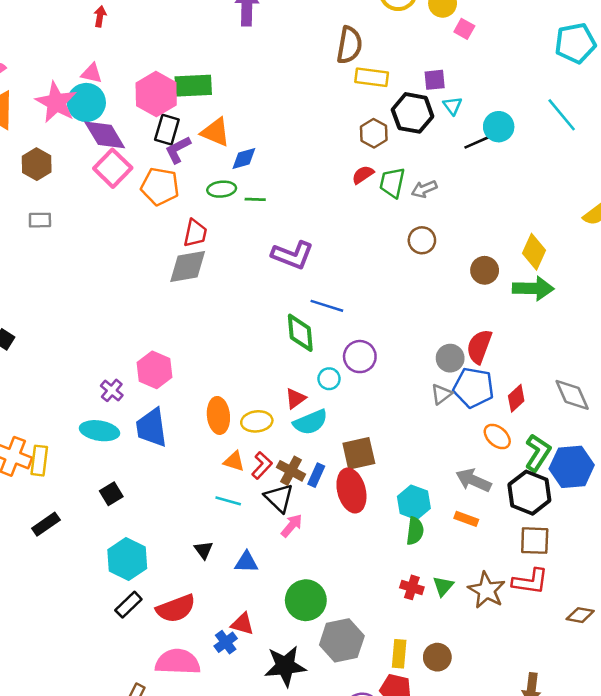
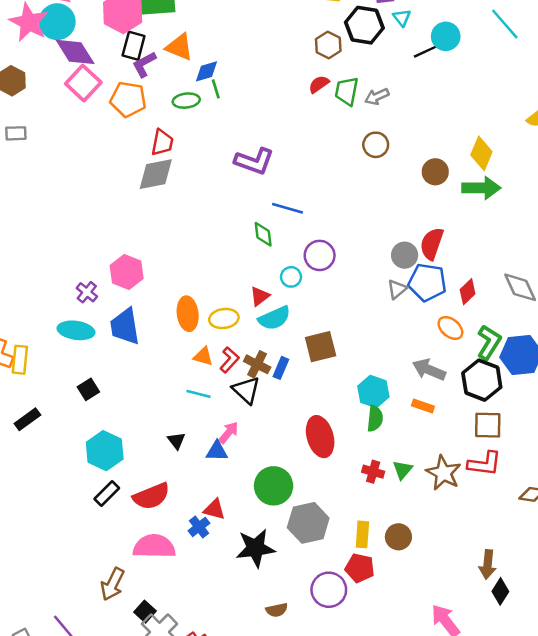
green line: (255, 199) -> (216, 89), moved, turned 72
green diamond: (300, 333) -> (263, 234), size x0.7
red ellipse: (351, 491) -> (320, 437), moved
pink arrow: (292, 526) -> (228, 433), moved

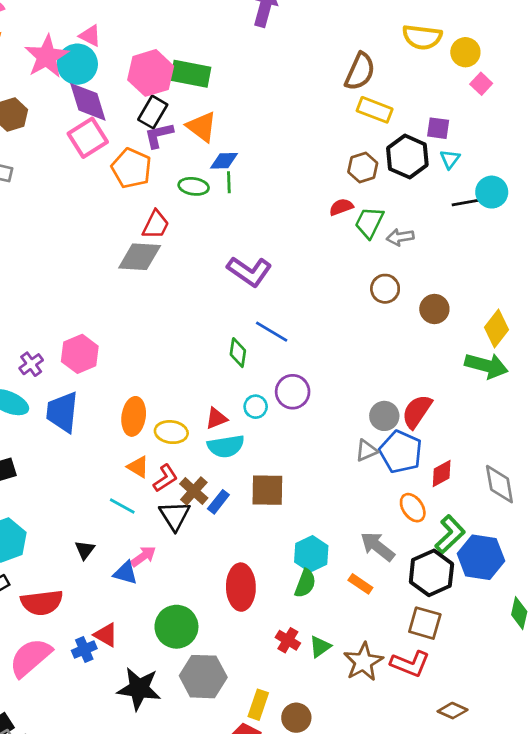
brown circle: (435, 172) -> (434, 309), moved
pink semicircle: (154, 546) -> (30, 658), turned -57

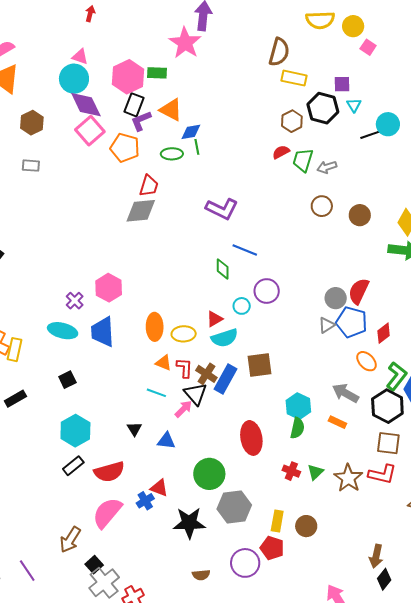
pink star: (47, 57) -> (185, 43), moved
green rectangle: (191, 74) -> (157, 73), size x0.7
red L-shape: (165, 478) -> (184, 368), turned -45
blue rectangle: (218, 502) -> (225, 379), size x1.6
pink arrow: (143, 556) -> (183, 409), moved

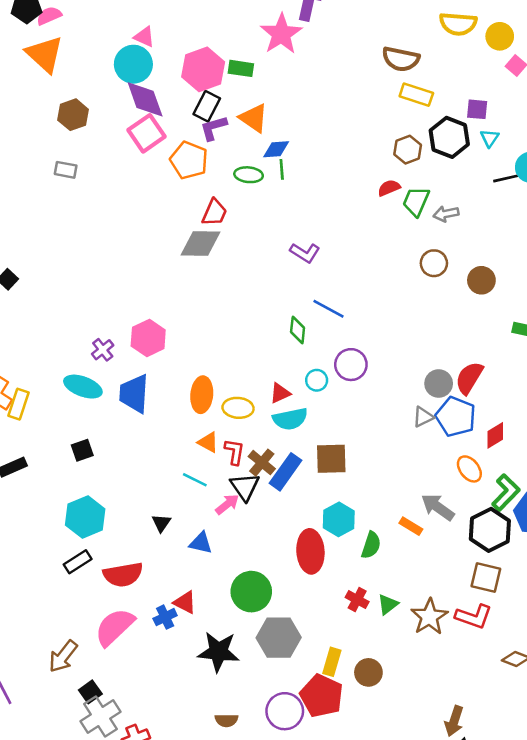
brown semicircle: (279, 52) -> (401, 59), turned 80
purple L-shape: (222, 209) -> (305, 253), size x0.7
cyan hexagon: (298, 406) -> (339, 519), moved
orange rectangle: (337, 422) -> (411, 526), moved
red pentagon: (272, 548) -> (322, 696), size x1.4

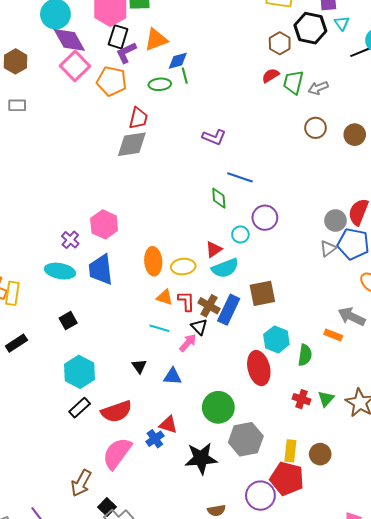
orange triangle: (254, 118) -> (156, 40), turned -45
black triangle: (245, 487) -> (199, 327), size x0.7

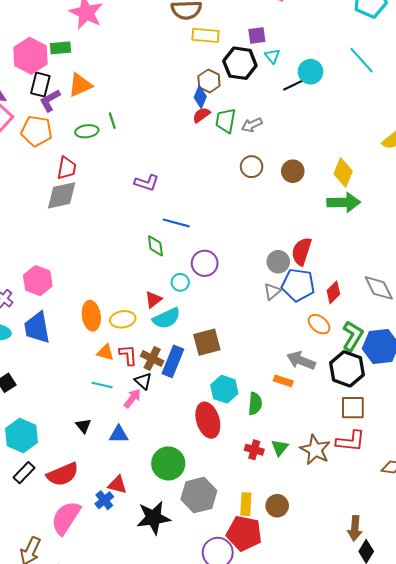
blue diamond: (178, 61) -> (200, 97), moved, turned -50

